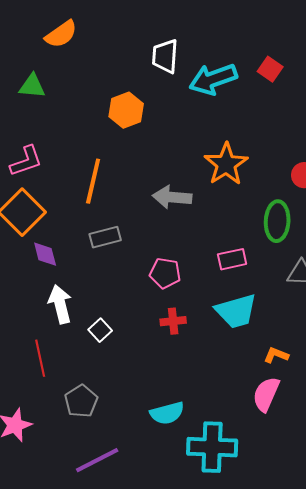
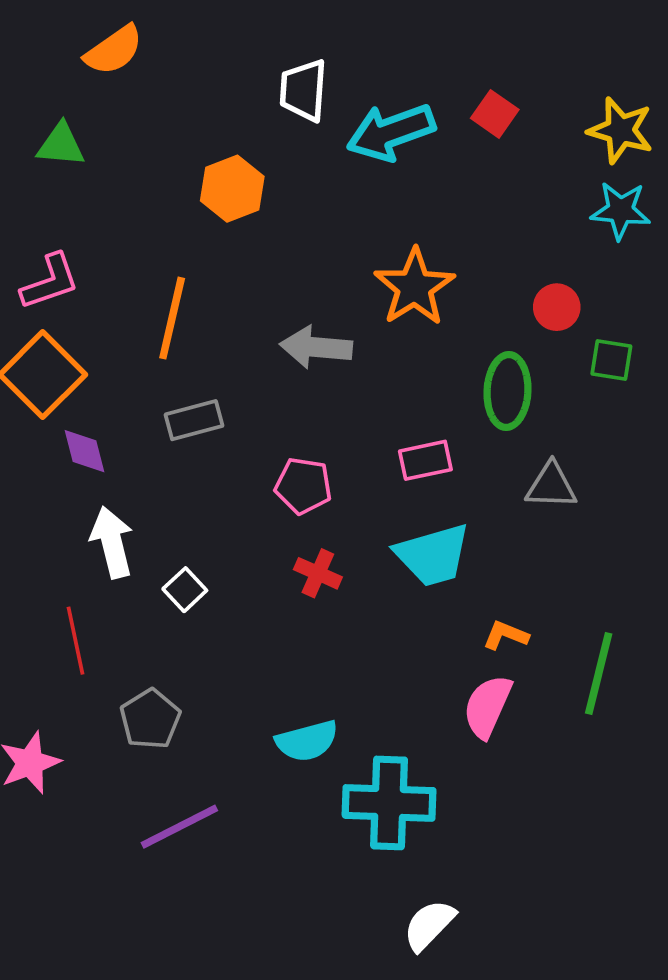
red cross: (173, 321) -> (318, 573), turned 30

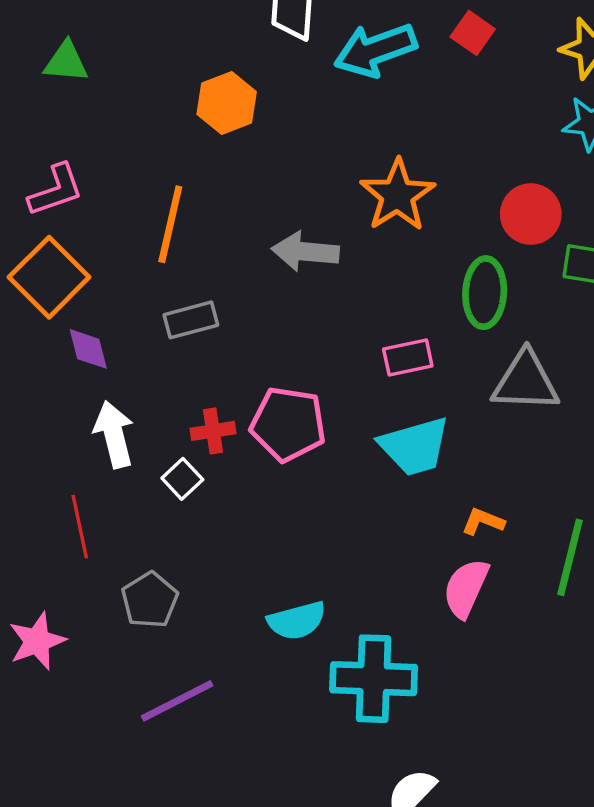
red circle: (557, 307) -> (531, 214), size x1.4
pink pentagon: (303, 486) -> (288, 424), moved, size x1.4
gray triangle: (551, 486) -> (526, 381), size x1.4
red cross: (318, 573) -> (213, 431), moved, turned -33

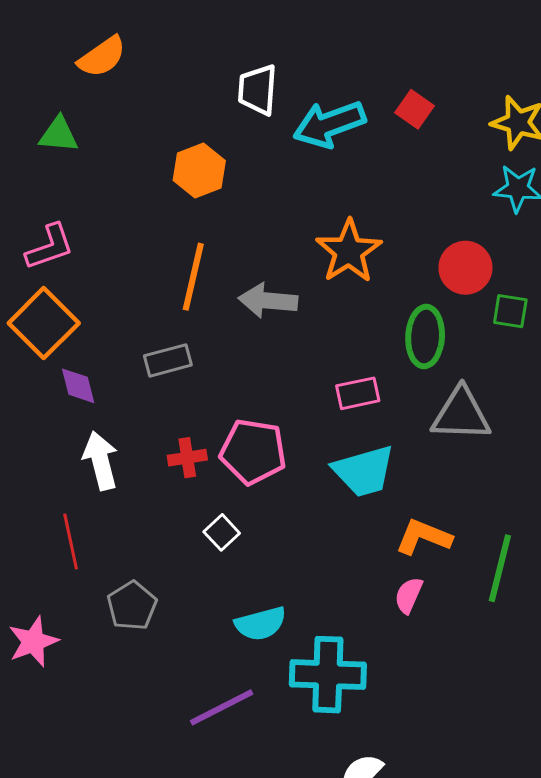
orange line: (170, 224) -> (193, 277), moved
white square: (182, 479) -> (222, 532), moved
orange L-shape: (483, 522) -> (424, 537), size x1.5
pink semicircle: (466, 588) -> (409, 595), size x0.7
purple line: (177, 701) -> (222, 707), moved

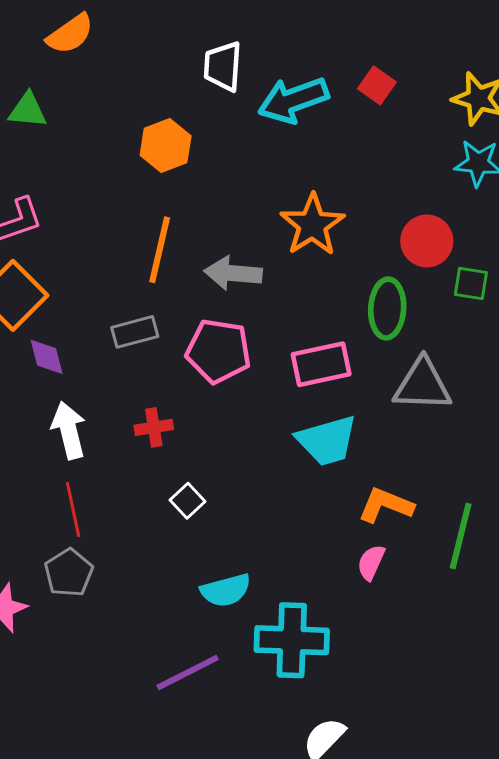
pink rectangle: (358, 393) -> (321, 364), size x1.4
pink pentagon: (253, 452) -> (218, 351), moved
red line: (71, 541) -> (73, 510), moved
gray pentagon: (132, 606) -> (69, 573), moved

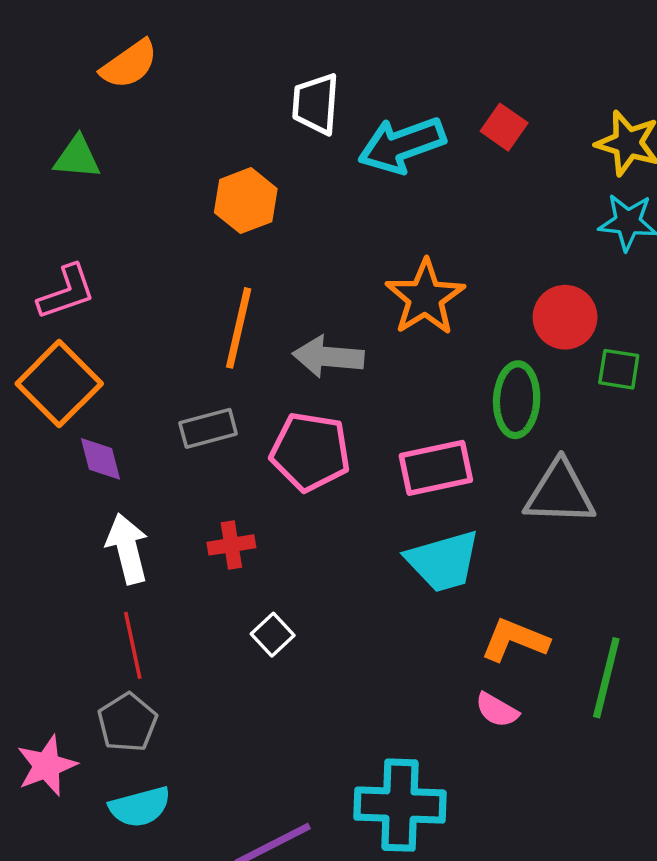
pink semicircle: (371, 562) -> (497, 710), turned -84
cyan semicircle: (226, 590) -> (140, 807), moved

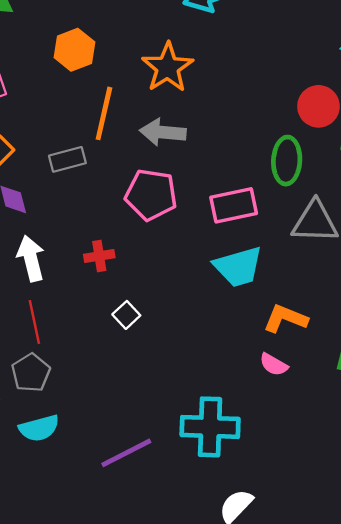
orange hexagon: (246, 201) -> (74, 50), moved
orange star: (425, 297) -> (168, 67), moved
gray rectangle: (208, 428) -> (67, 159), moved

